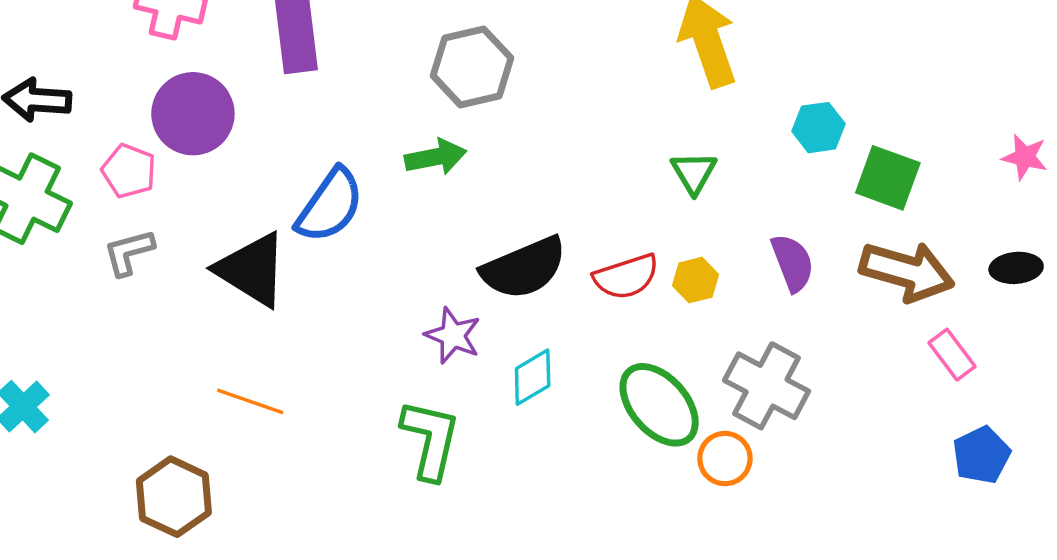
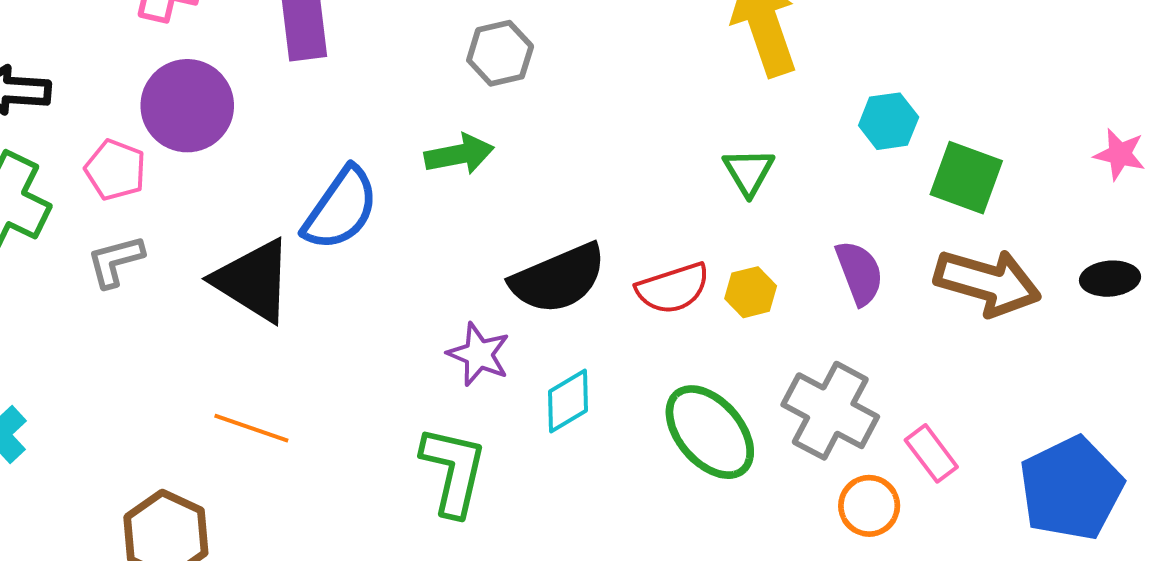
gray hexagon: (472, 67) -> (500, 53), size x0.7
pink rectangle: (952, 355) -> (931, 453), moved
blue pentagon: (981, 455) -> (1071, 488), size x1.6
orange circle: (725, 459) -> (869, 506), moved

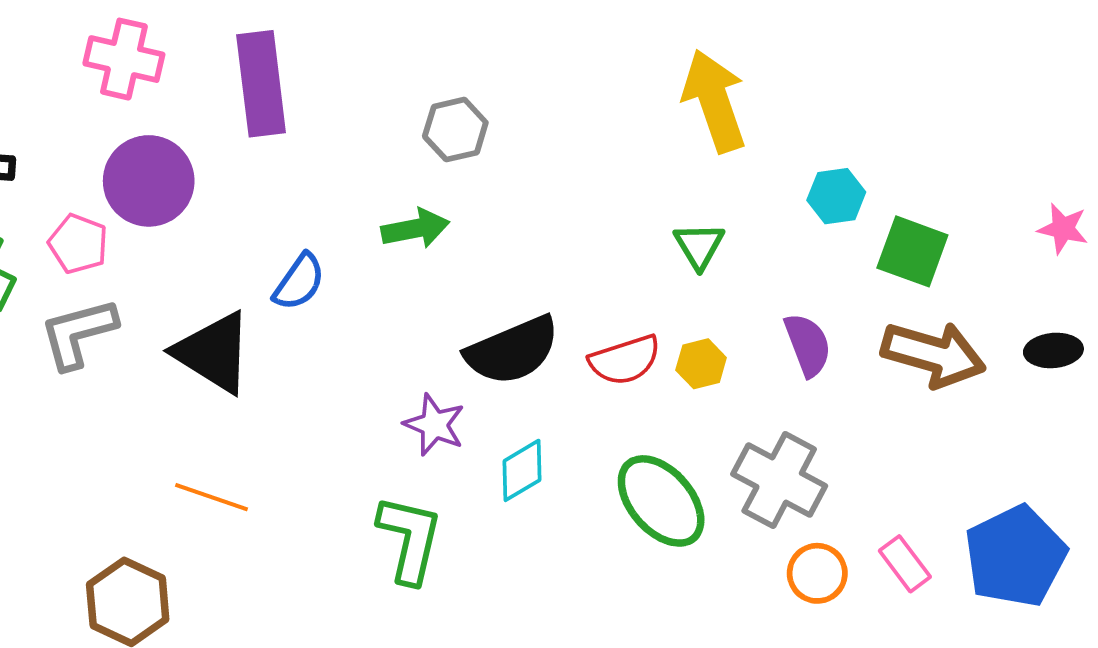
blue semicircle: (341, 209) -> (299, 282), size x0.7
gray L-shape: (115, 261) -> (78, 333), size x1.4
pink rectangle: (931, 453) -> (905, 564), moved

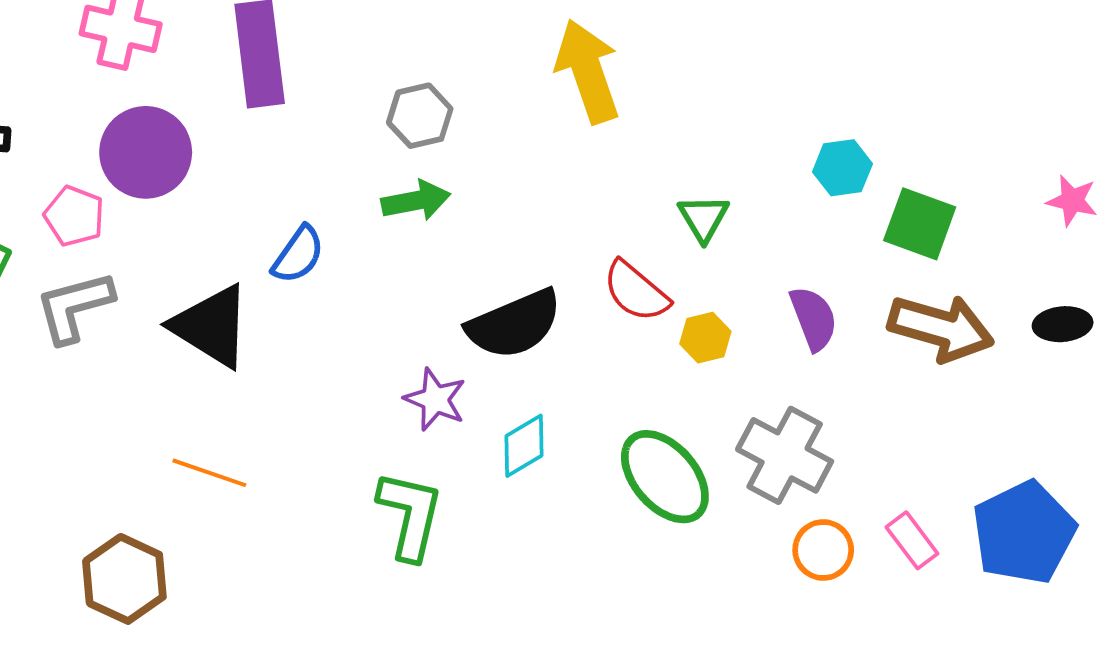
yellow arrow: (714, 101) -> (588, 71), moved
gray hexagon: (455, 130) -> (420, 116), moved
red semicircle: (625, 360) -> (636, 291), moved, turned 58

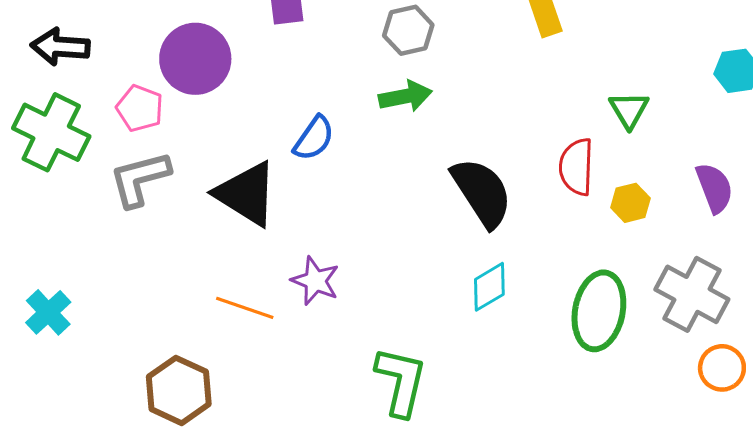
red semicircle: (636, 291) -> (576, 167), turned 52
black semicircle: (514, 324) -> (482, 192), turned -100
purple star: (435, 399) -> (315, 281), moved
green ellipse: (665, 477) -> (599, 311), turned 52
green L-shape: (410, 515) -> (401, 381), moved

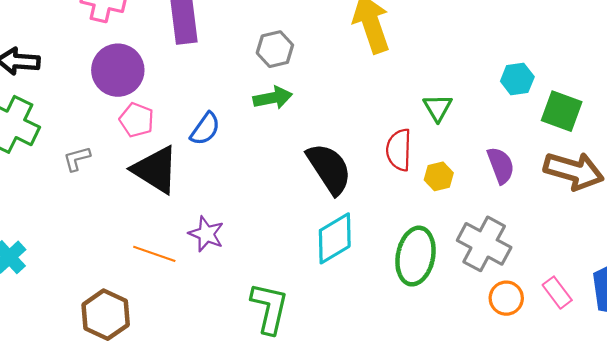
pink pentagon: (140, 108) -> (137, 120), moved
gray L-shape: (140, 179) -> (77, 159), size x0.6
cyan diamond: (489, 287) -> (335, 238), size x1.4

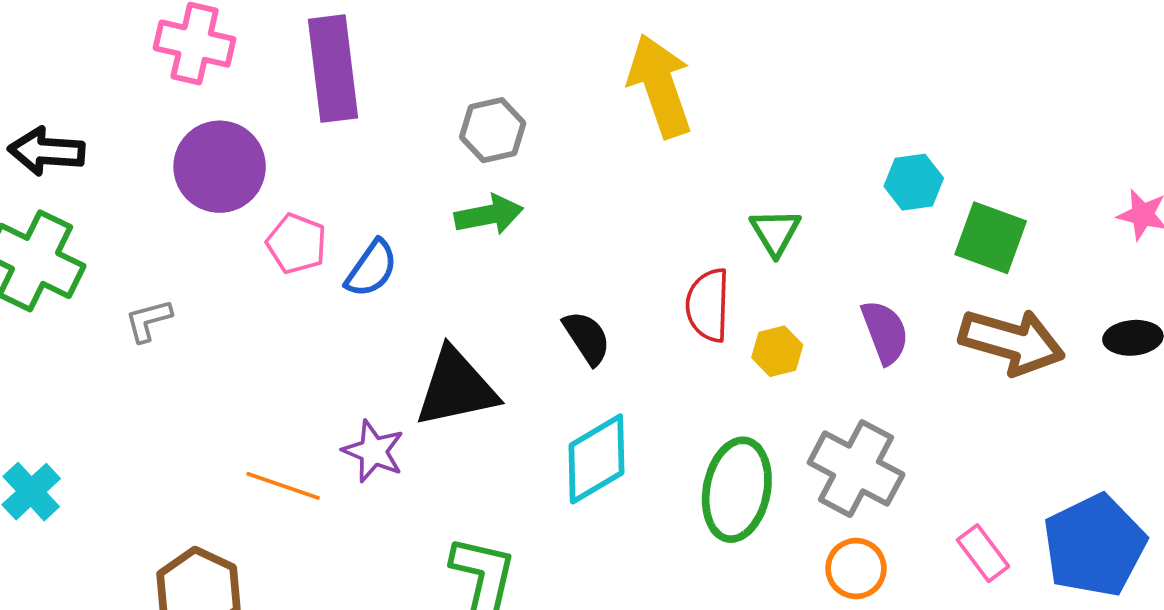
pink pentagon: (137, 120) -> (297, 244), moved
black semicircle: (329, 169) -> (587, 338), size x0.6
black triangle: (155, 170) -> (456, 388), moved, turned -44
orange circle: (506, 298) -> (856, 569), moved

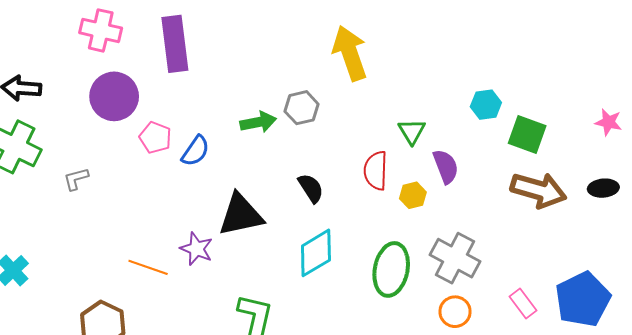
gray hexagon: (493, 130) -> (302, 108), moved
purple semicircle: (885, 332) -> (446, 166), moved

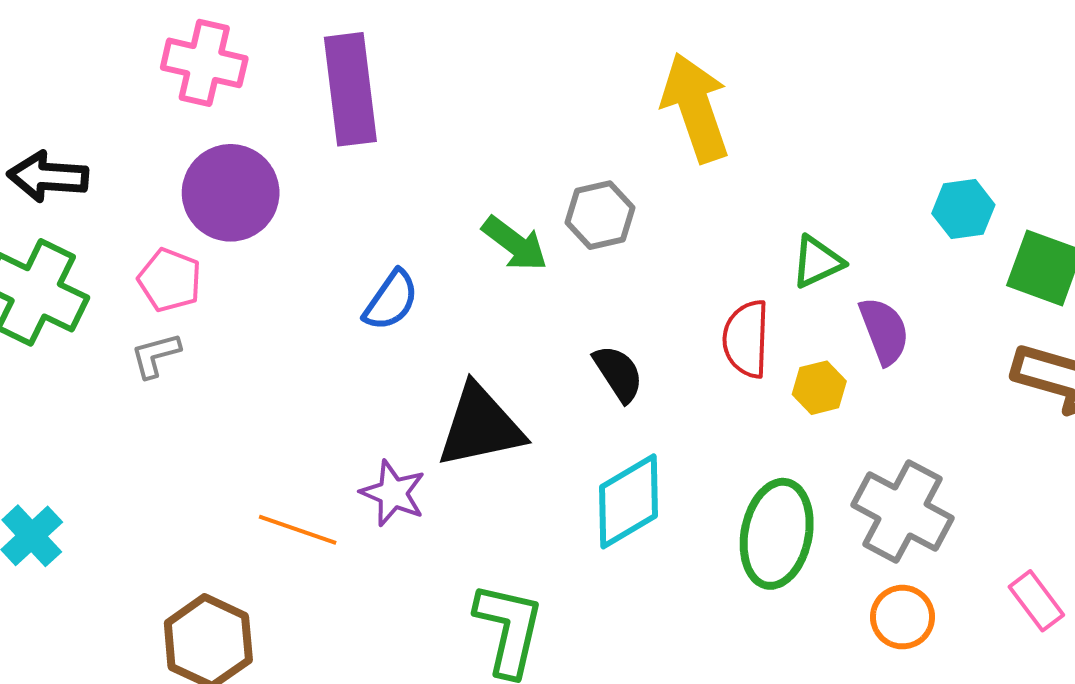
green arrow: (258, 122) -> (515, 244), turned 48
green triangle: (412, 131) -> (817, 262), turned 36
pink pentagon: (155, 138) -> (170, 280), moved

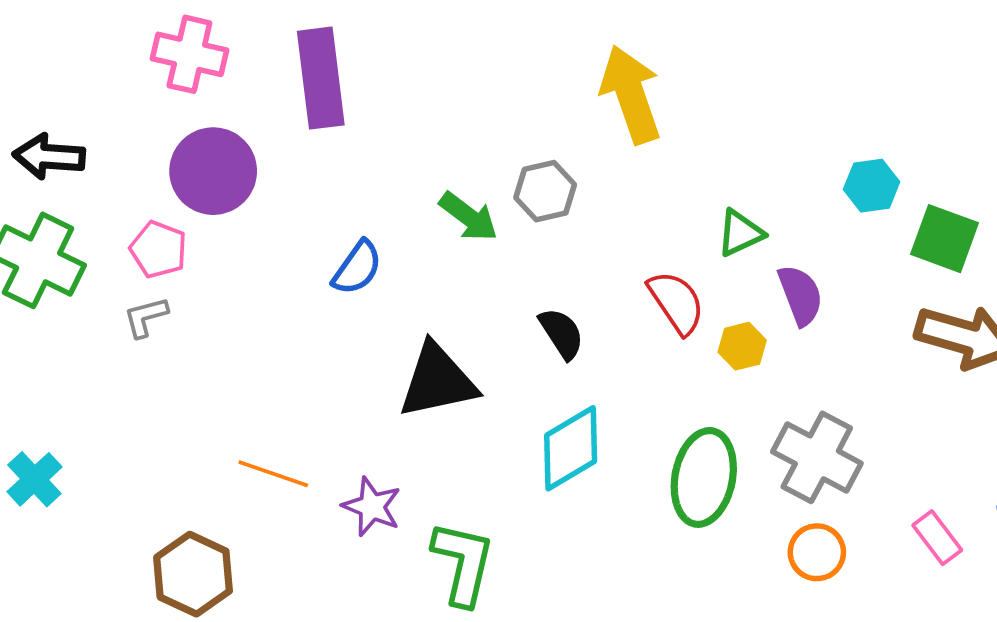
red semicircle: (746, 339) -> (676, 302), turned 144
purple star: (393, 493) -> (372, 507), moved

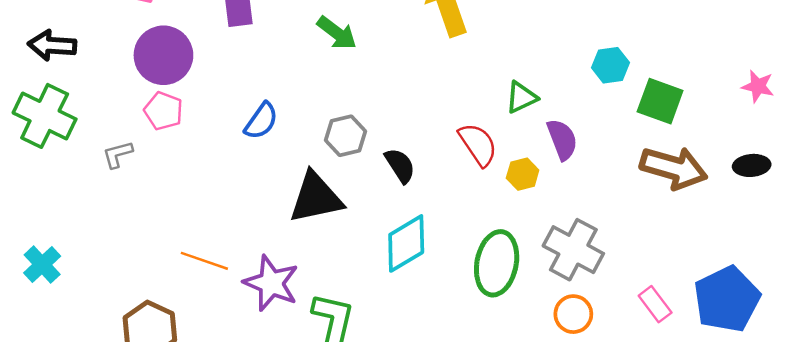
gray hexagon: (545, 191) -> (345, 136), moved
green arrow: (468, 217) -> (337, 33), moved
pink pentagon: (158, 250) -> (163, 111), moved
purple star: (372, 507) -> (271, 283), size x1.4

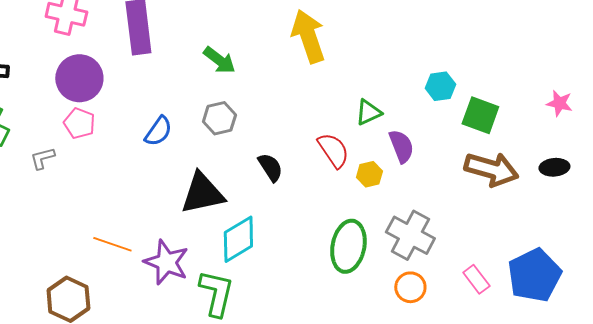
gray hexagon: (345, 136) -> (219, 118), moved
cyan diamond: (406, 243) -> (238, 239), moved

